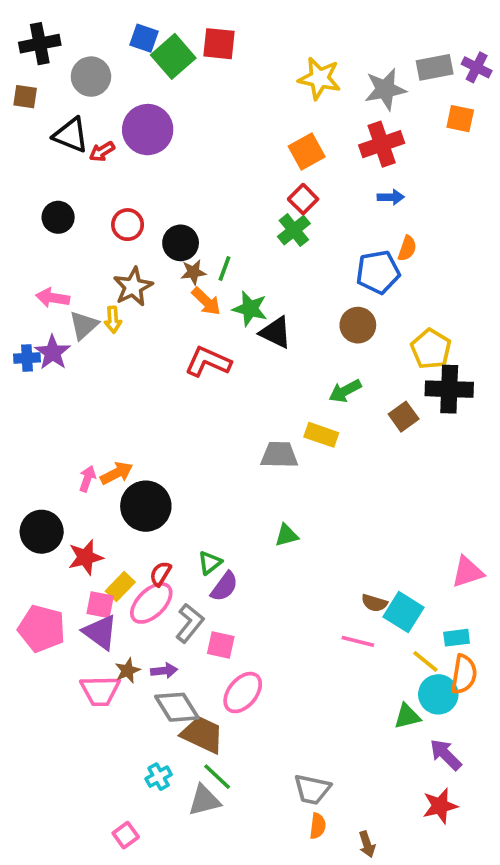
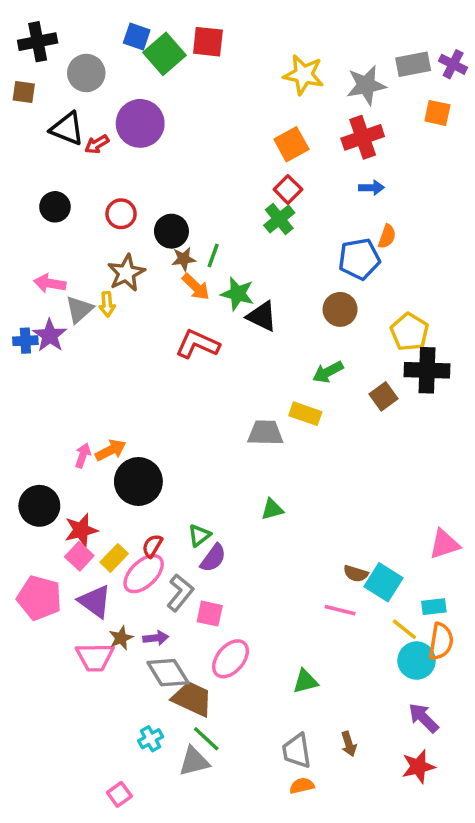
pink square: (100, 605) -> (79, 556), moved, turned 32
green triangle: (407, 716) -> (305, 681), moved
gray trapezoid: (312, 789) -> (297, 751), turned 69
orange semicircle: (318, 826) -> (302, 786), turned -110
brown arrow: (367, 844) -> (349, 744), moved

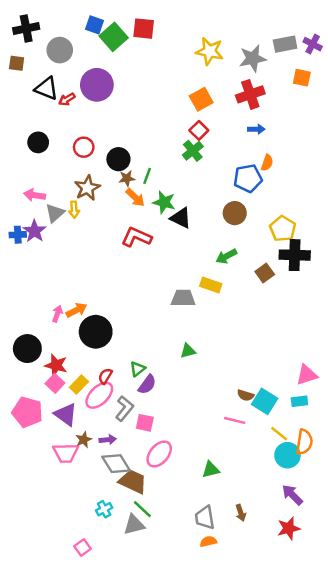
red star: (81, 530) -> (56, 365), turned 30
cyan rectangle: (434, 607) -> (299, 401), moved

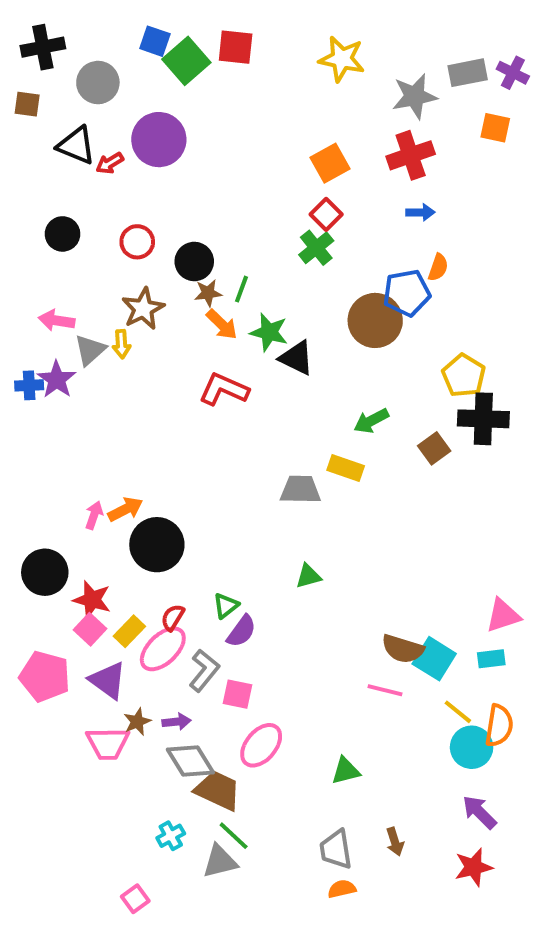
yellow star: (210, 51) -> (342, 59), moved
brown circle: (235, 213) -> (375, 320), moved, size x1.4
brown semicircle: (246, 395) -> (403, 649), size x1.5

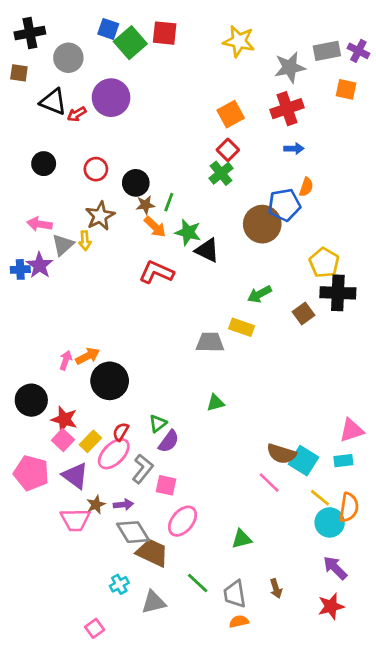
pink line: (385, 690) -> (269, 483), turned 30
green line: (234, 836) -> (198, 583), moved

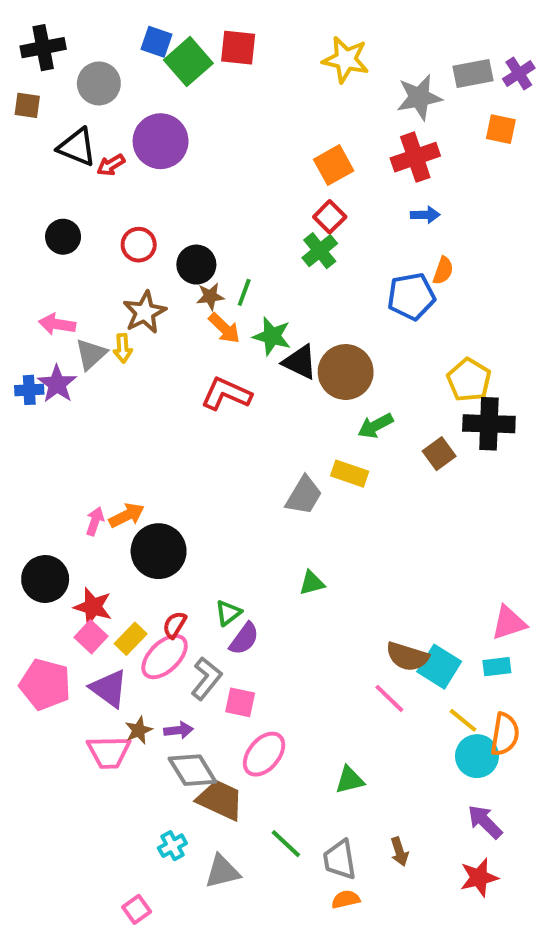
purple cross: (358, 51) -> (519, 73), turned 30
brown circle: (262, 224) -> (346, 372), moved
gray trapezoid: (210, 342) -> (304, 495), turned 120

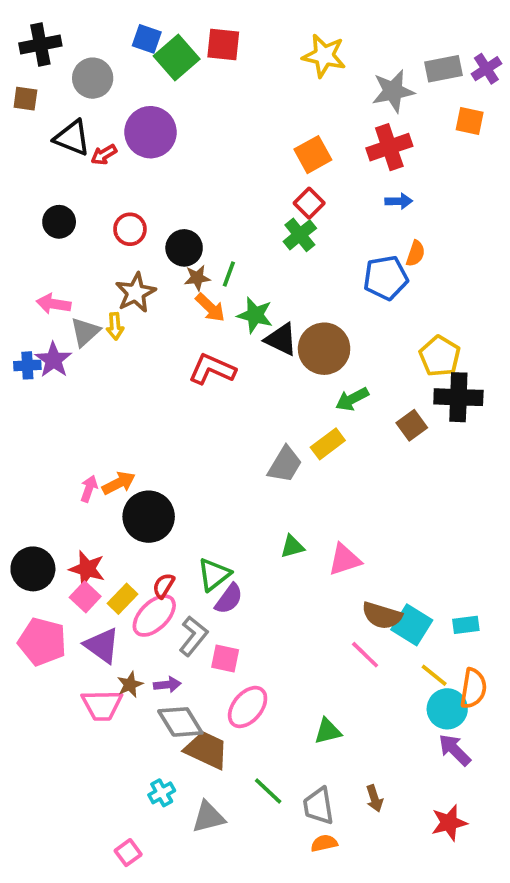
yellow rectangle: (350, 474) -> (328, 444), turned -56
black circle: (45, 579) -> (33, 569), moved
green triangle: (228, 613) -> (214, 574), size x1.4
pink triangle: (509, 623) -> (345, 560), moved
purple arrow: (485, 822) -> (455, 750), moved

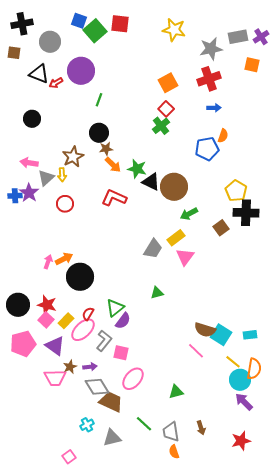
red circle: (130, 229) -> (65, 204), moved
green line: (229, 274) -> (99, 100), moved
pink triangle: (345, 560) -> (185, 257), moved, turned -36
pink pentagon: (42, 642) -> (23, 344), turned -30
orange semicircle: (324, 843) -> (174, 452), turned -96

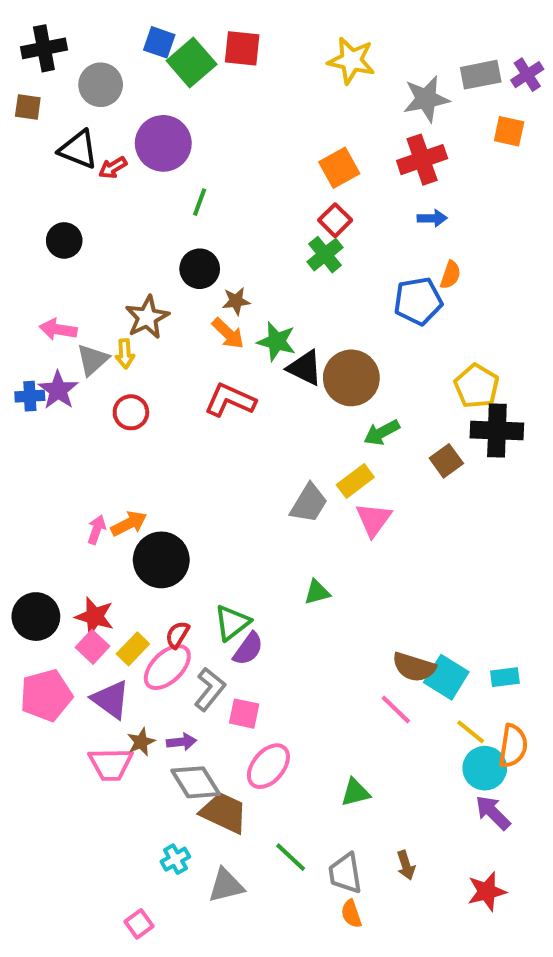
brown star: (106, 149) -> (236, 301), moved

